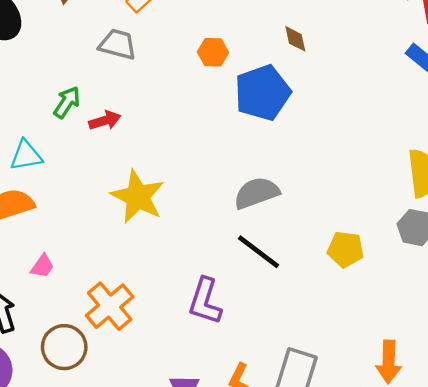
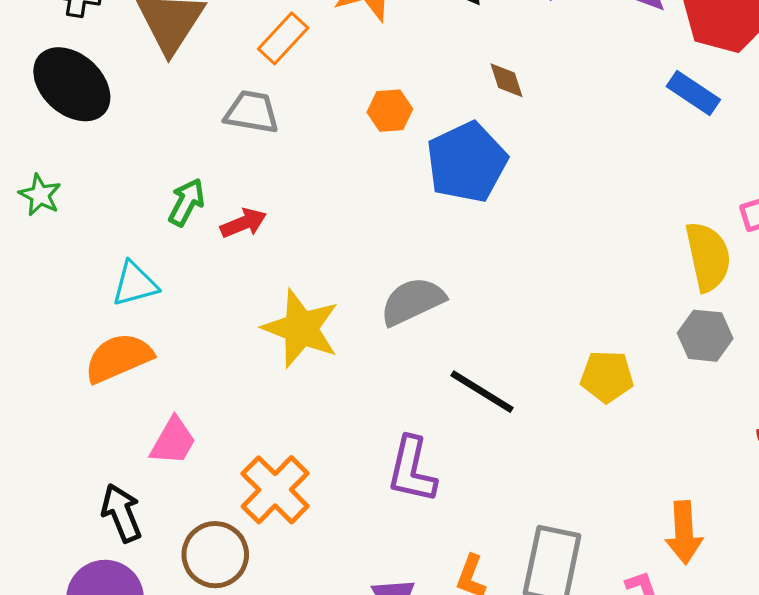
gray semicircle: (257, 193) -> (413, 301), moved
pink trapezoid: (42, 266) -> (173, 441), size x1.4

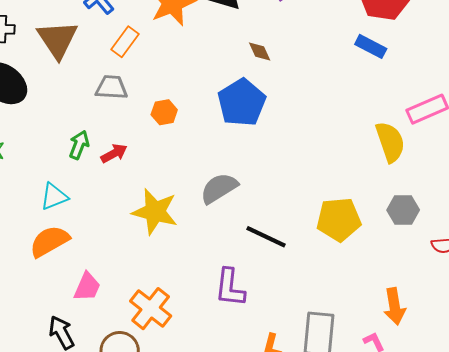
orange hexagon: (390, 111) -> (164, 112), moved
gray hexagon: (705, 336) -> (403, 210), moved
yellow pentagon: (607, 376) -> (339, 219), size x1.4

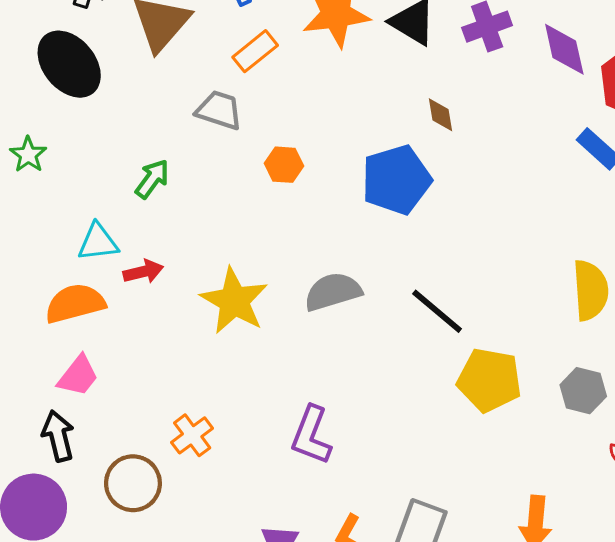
red arrow: (114, 153) -> (143, 272), moved
black line: (266, 237) -> (437, 311), moved
pink trapezoid: (87, 287) -> (78, 376), moved
orange cross: (151, 309) -> (192, 435), size x0.7

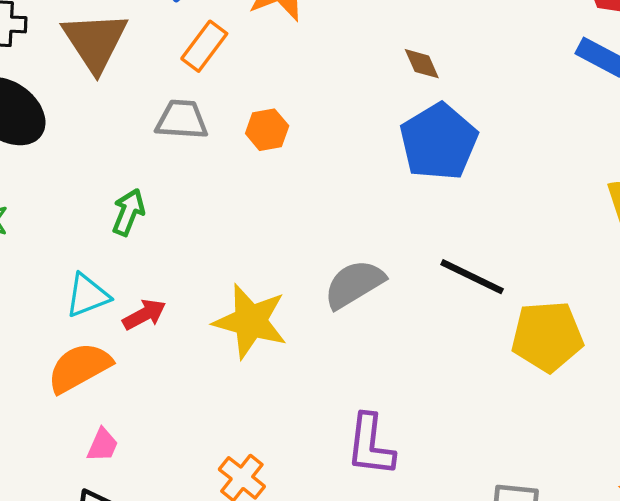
orange hexagon: (284, 165) -> (267, 130), moved
blue pentagon: (396, 180) -> (439, 142), moved
pink trapezoid: (78, 376) -> (103, 445), size x0.7

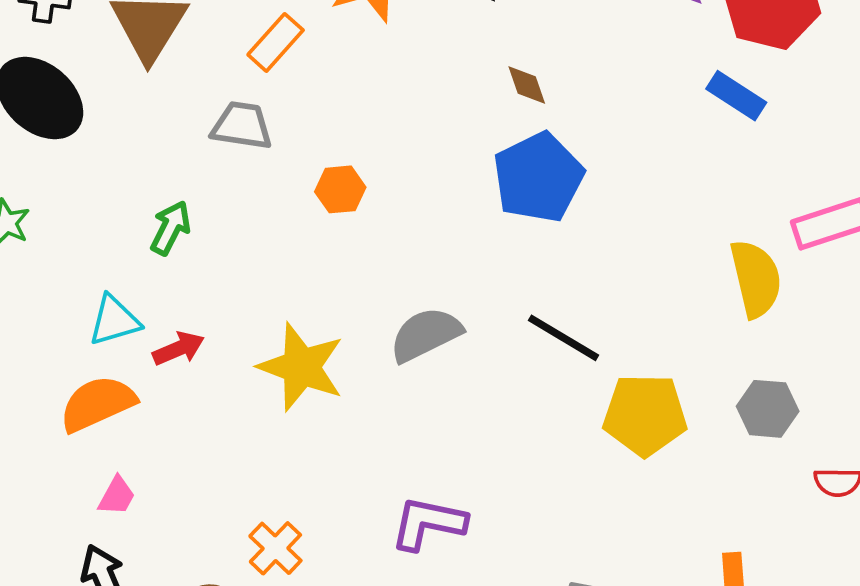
orange hexagon: (267, 130) -> (340, 189), moved
purple L-shape: (370, 445) -> (428, 523), turned 90

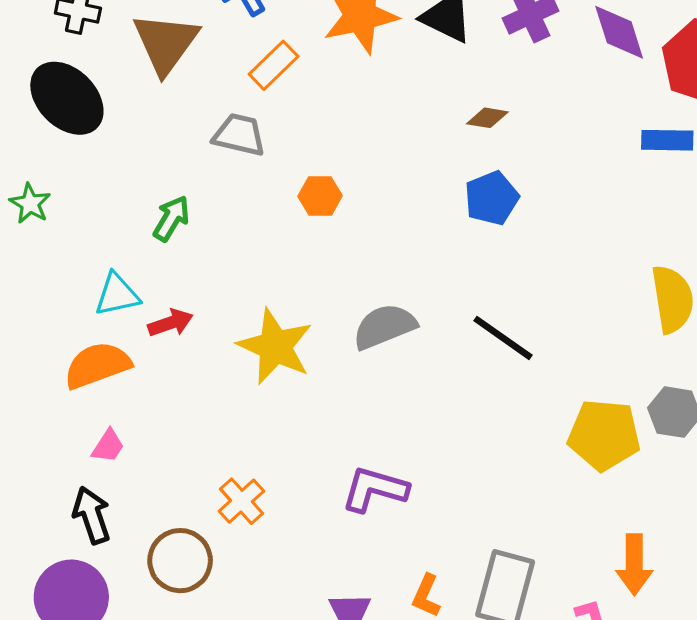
brown diamond: (527, 85) -> (487, 118), turned -66
blue rectangle: (736, 96) -> (667, 140), turned -36
blue pentagon: (538, 177) -> (492, 198), size x0.7
yellow pentagon: (645, 415) -> (604, 435), moved

